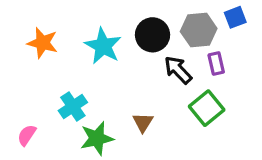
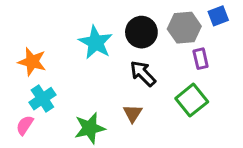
orange star: (43, 43) -> (32, 62), moved
black arrow: (178, 70) -> (143, 73), moved
cyan cross: (73, 106) -> (42, 99), moved

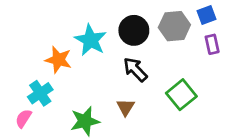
purple rectangle: (201, 59) -> (212, 44), moved
orange star: (32, 62) -> (58, 60), moved

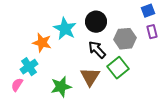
gray hexagon: (174, 26) -> (125, 39), moved
green square: (181, 95) -> (118, 68), moved
brown triangle: (125, 107) -> (90, 77), size x1.5

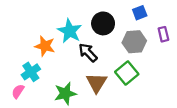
blue square: (148, 11) -> (140, 13), moved
black arrow: (97, 50) -> (88, 53), moved

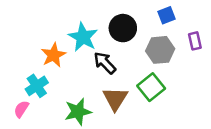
orange star: (45, 46) -> (53, 55), turned 30

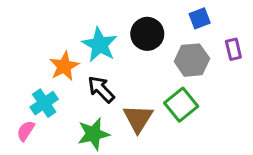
black arrow: (105, 63) -> (101, 89), moved

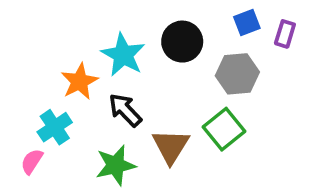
purple rectangle: (233, 49) -> (285, 34), moved, turned 30

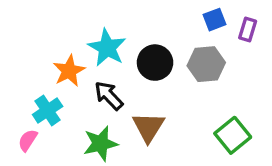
black circle: (182, 42) -> (155, 63), moved
green square: (224, 129) -> (233, 135), moved

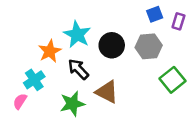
brown triangle: (148, 127) -> (107, 92), turned -35
green square: (233, 135) -> (173, 80), moved

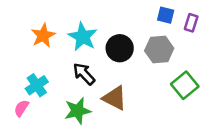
blue square: (155, 14) -> (166, 15), turned 35
orange star: (50, 51) -> (43, 35), moved

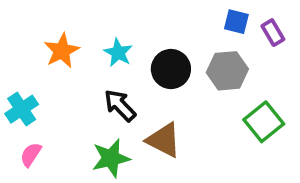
purple rectangle: (191, 23) -> (273, 33), turned -48
cyan star: (83, 37) -> (118, 53), size x0.7
cyan cross: (37, 85) -> (22, 109), moved

